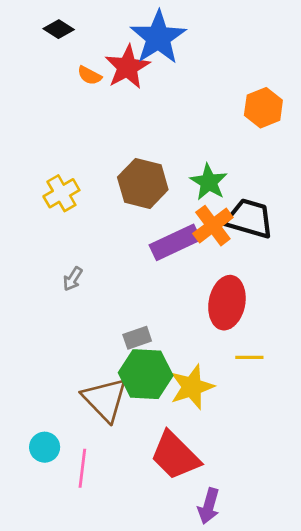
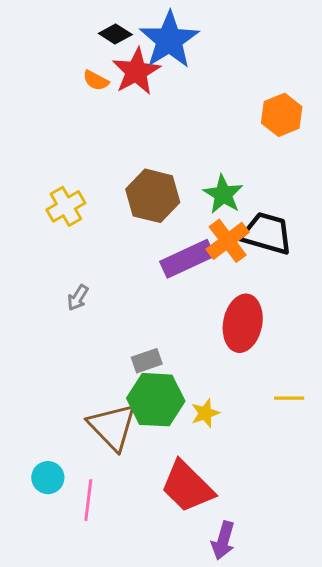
black diamond: (59, 29) -> (115, 34), moved
yellow line: (249, 357) -> (289, 398), moved
yellow star: (192, 387) -> (205, 413), size x0.6

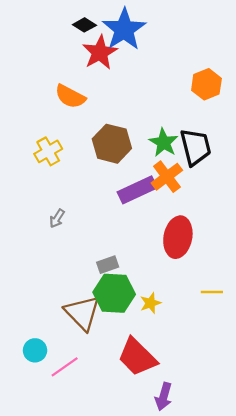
orange semicircle: (96, 80) -> (70, 96), moved, size x1.6
black trapezoid: (267, 233) -> (196, 147), moved, turned 60
pink line: (88, 500) -> (65, 367), turned 48

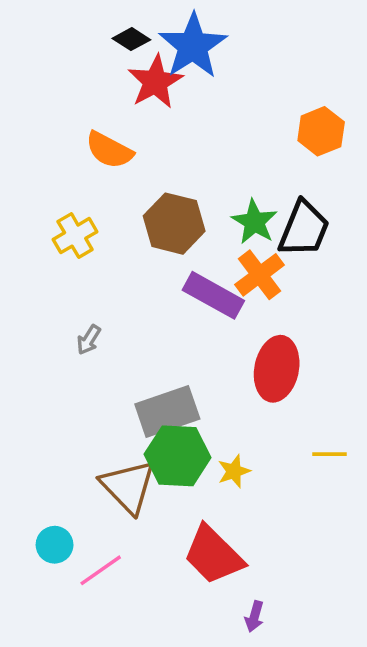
black trapezoid: (196, 147) -> (304, 229), turned 36
purple rectangle: (137, 190) -> (213, 295), turned 54
gray rectangle: (108, 265) -> (167, 411), size x1.8
purple arrow: (164, 397) -> (254, 616), size x0.7

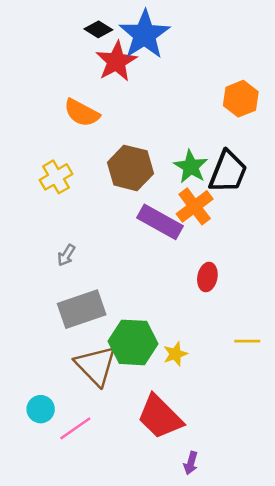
red ellipse: (277, 369) -> (207, 277), size x0.6
gray rectangle: (167, 411) -> (82, 309), moved

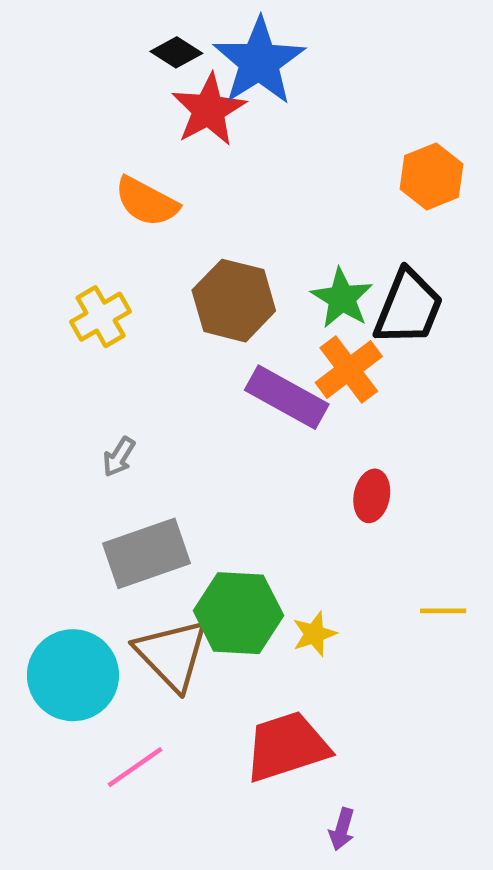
cyan circle: (41, 409) -> (73, 675), moved, size x1.8
red trapezoid: (160, 417) -> (287, 746), turned 117

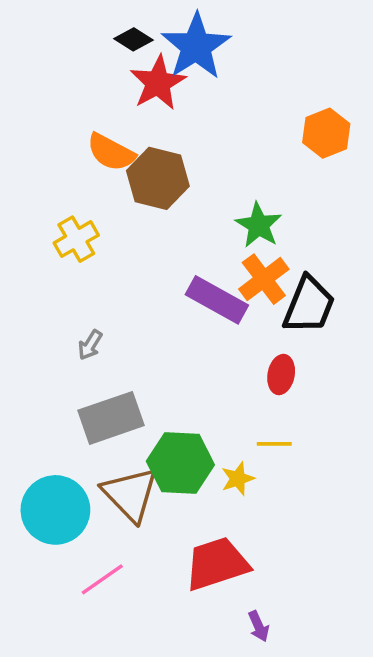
brown hexagon: (234, 301) -> (158, 178), moved
black trapezoid: (409, 307) -> (309, 305), moved
yellow line: (443, 611) -> (274, 444), moved
purple arrow: (342, 829) -> (259, 626), turned -40

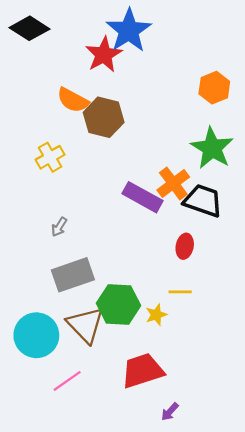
black diamond: (134, 39) -> (29, 28), moved, size x1.6
green star: (259, 225) -> (212, 148), moved, size x1.4
black trapezoid: (309, 305) -> (203, 201), turned -93
purple arrow: (259, 626) -> (170, 412), turned 66

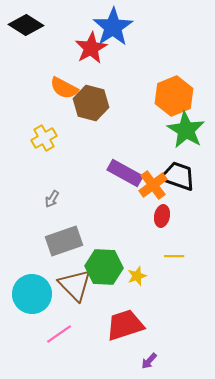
orange hexagon: (214, 88) -> (174, 96), moved, size x1.4
orange cross: (173, 183) -> (153, 185), moved
yellow line: (180, 292) -> (174, 256), moved

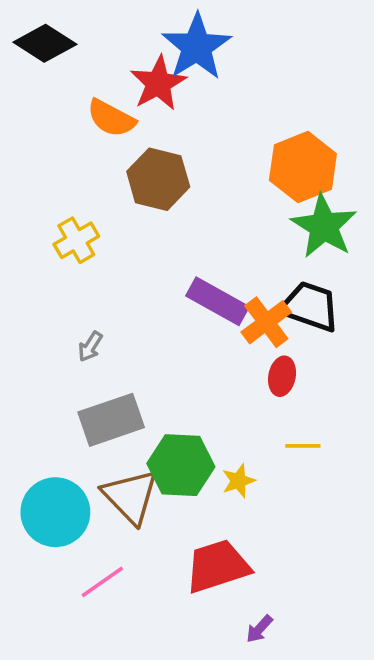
orange semicircle: (64, 88) -> (111, 118), moved

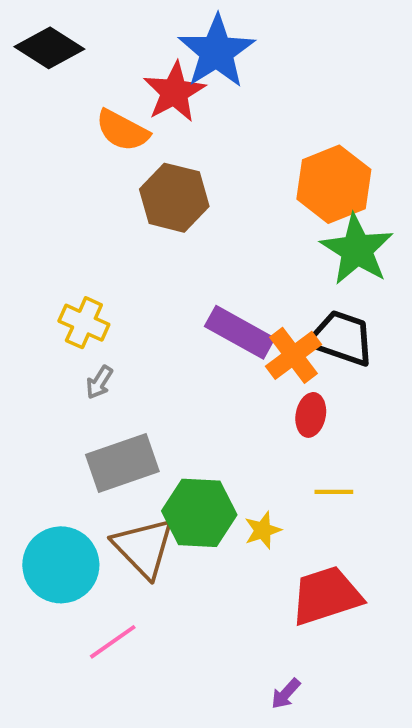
yellow cross: (76, 240) -> (84, 323), moved, turned -36
red trapezoid: (218, 566) -> (326, 596), moved

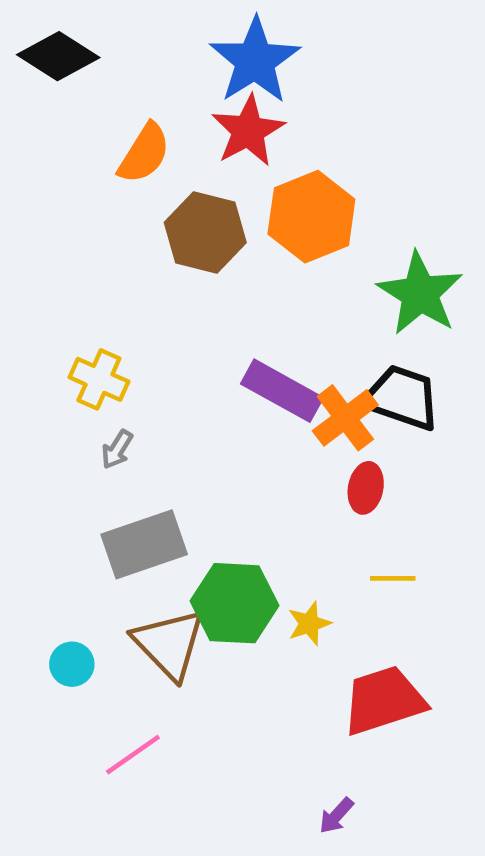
red star: (174, 92) -> (248, 131), moved
orange semicircle: (122, 130) -> (144, 153), turned -86
orange hexagon: (334, 184) -> (311, 217), moved
cyan circle: (61, 565) -> (72, 664), size x0.5

